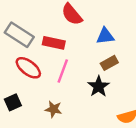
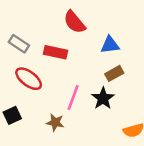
gray rectangle: (19, 35) -> (19, 44), size x0.7
pink line: (63, 71) -> (73, 97), moved

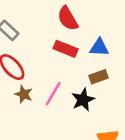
red rectangle: (55, 52) -> (66, 49), moved
brown star: (55, 122) -> (24, 94), moved

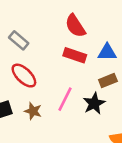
brown star: (24, 94) -> (33, 111), moved

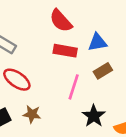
pink line: (65, 99) -> (74, 87), moved
black star: (94, 103) -> (94, 116), moved

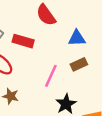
red rectangle: (65, 51) -> (23, 41), moved

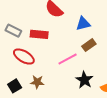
pink line: (51, 76) -> (68, 59), turned 48

